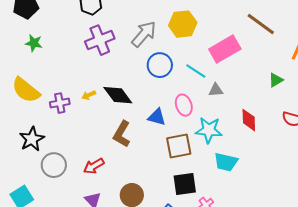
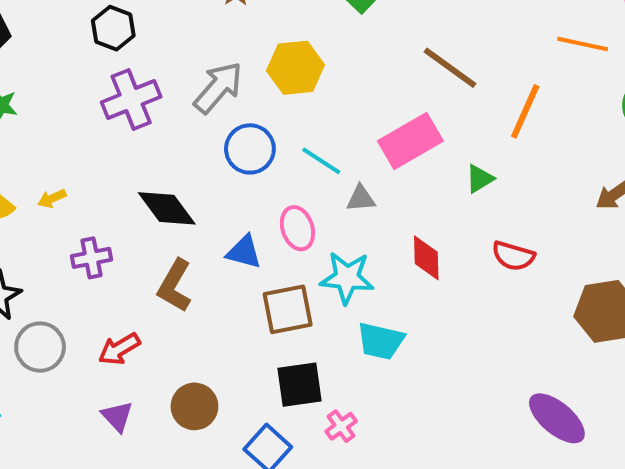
pink rectangle: (225, 49) -> (410, 141), moved
yellow arrow: (89, 95) -> (52, 198), moved
purple cross: (60, 103) -> (92, 258), moved

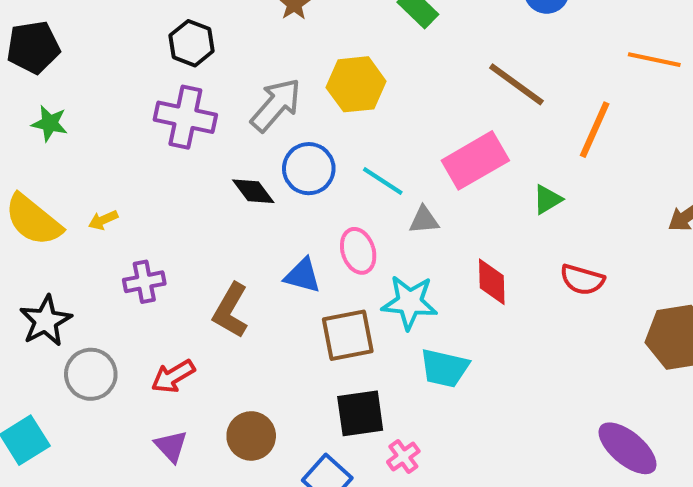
black hexagon: (113, 28) -> (192, 43), moved
purple cross: (131, 99) -> (185, 117), turned 34
black diamond: (167, 208) -> (253, 191), moved, size x0.7

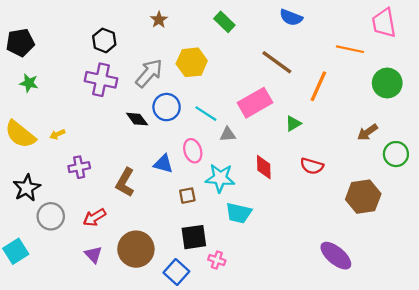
brown square: (348, 335) -> (187, 196), size x0.6
brown circle: (251, 436) -> (136, 249), size x1.4
pink cross: (403, 457) -> (217, 260), turned -35

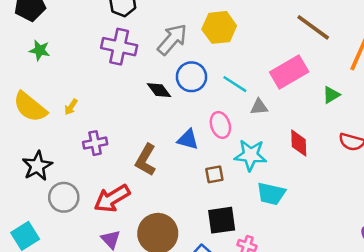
yellow arrow: (57, 134) -> (71, 107), turned -32
red arrow: (94, 217) -> (112, 198), size x1.4

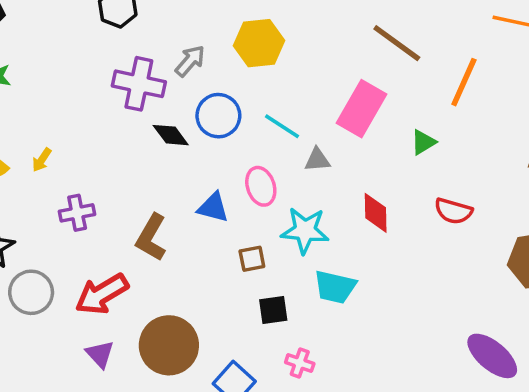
gray arrow: (172, 39) -> (190, 61), size x0.7
purple cross: (119, 47) -> (139, 84), moved
pink rectangle: (289, 72) -> (361, 109), turned -30
black square: (222, 220) -> (273, 310), moved, size x0.7

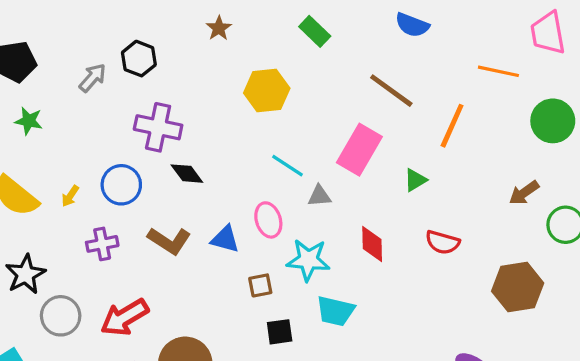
gray arrow: (190, 61) -> (93, 78), moved
blue circle: (218, 116) -> (121, 185), moved
brown L-shape: (151, 238) -> (169, 241), moved, turned -87

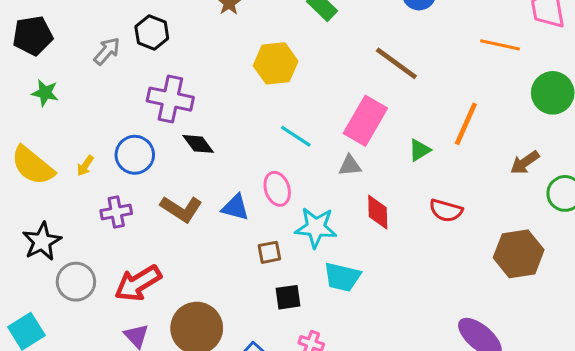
orange line: (452, 126) -> (466, 124), moved
gray triangle: (319, 196) -> (350, 166), moved

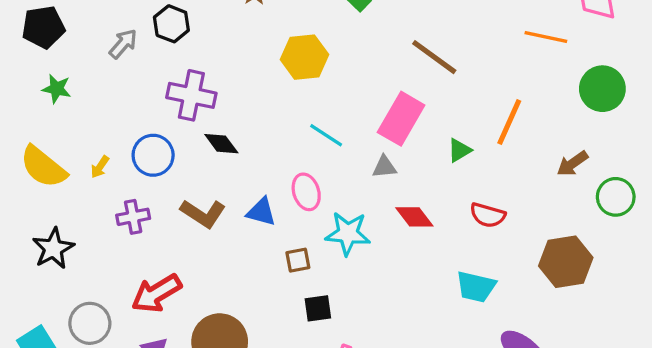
red diamond: (378, 212) -> (414, 217), turned -36
cyan trapezoid: (342, 277) -> (476, 287), moved
gray circle: (76, 282) -> (90, 323), moved

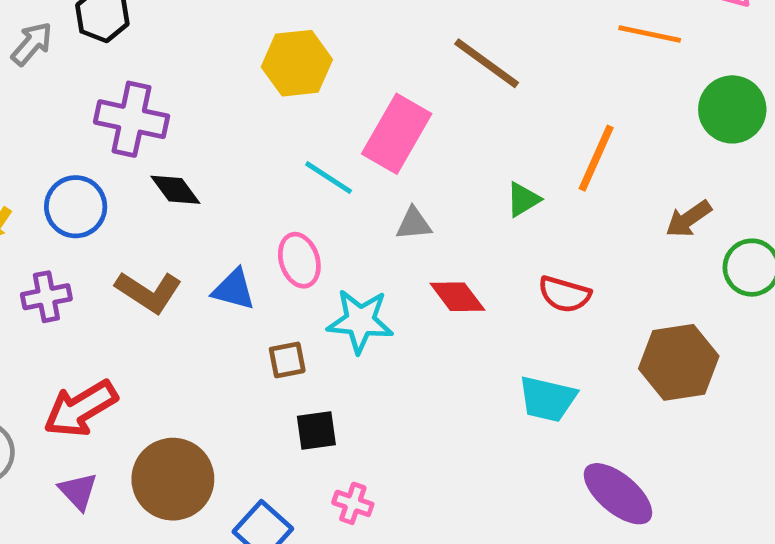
pink rectangle: (401, 119) -> (397, 134), moved

